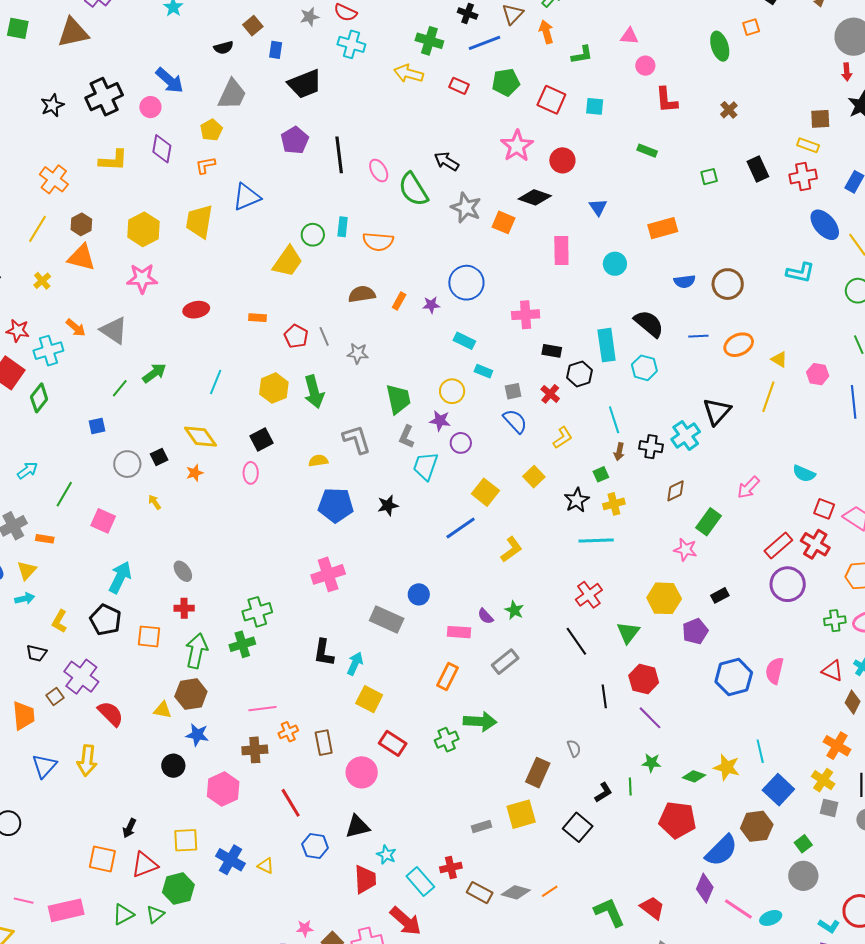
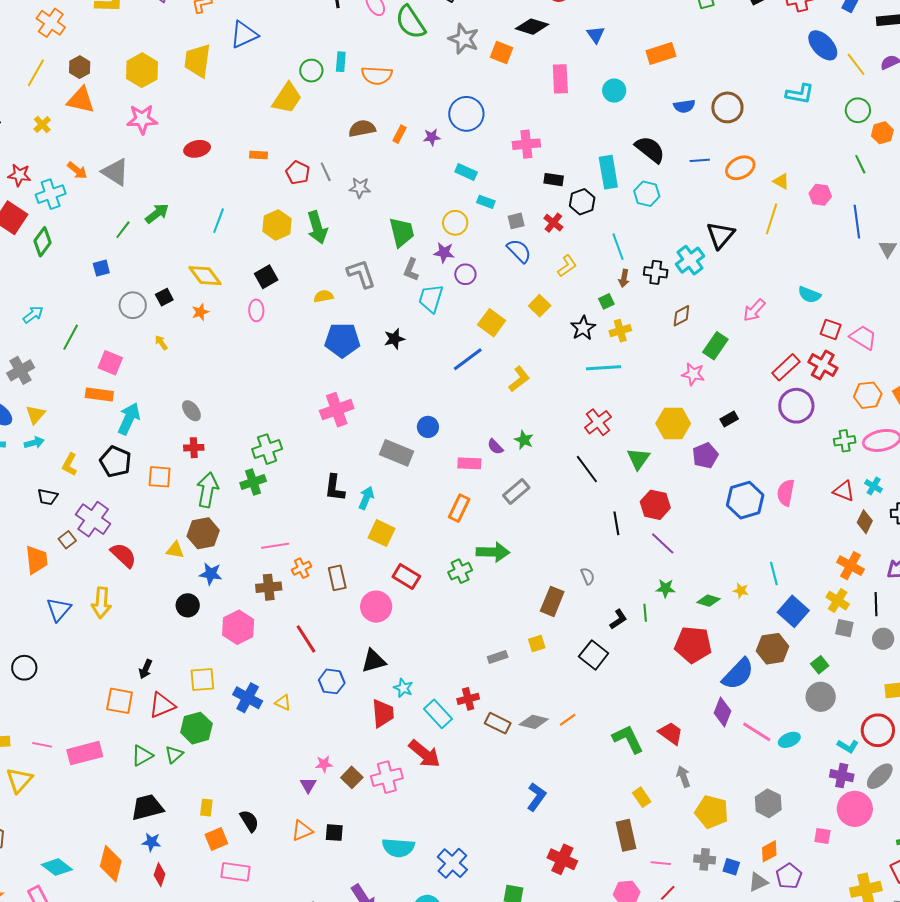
orange rectangle: (45, 539) -> (99, 394), moved, size x1.5
yellow star: (727, 767) -> (741, 591), size x0.6
yellow square: (521, 814) -> (537, 644), size x0.6

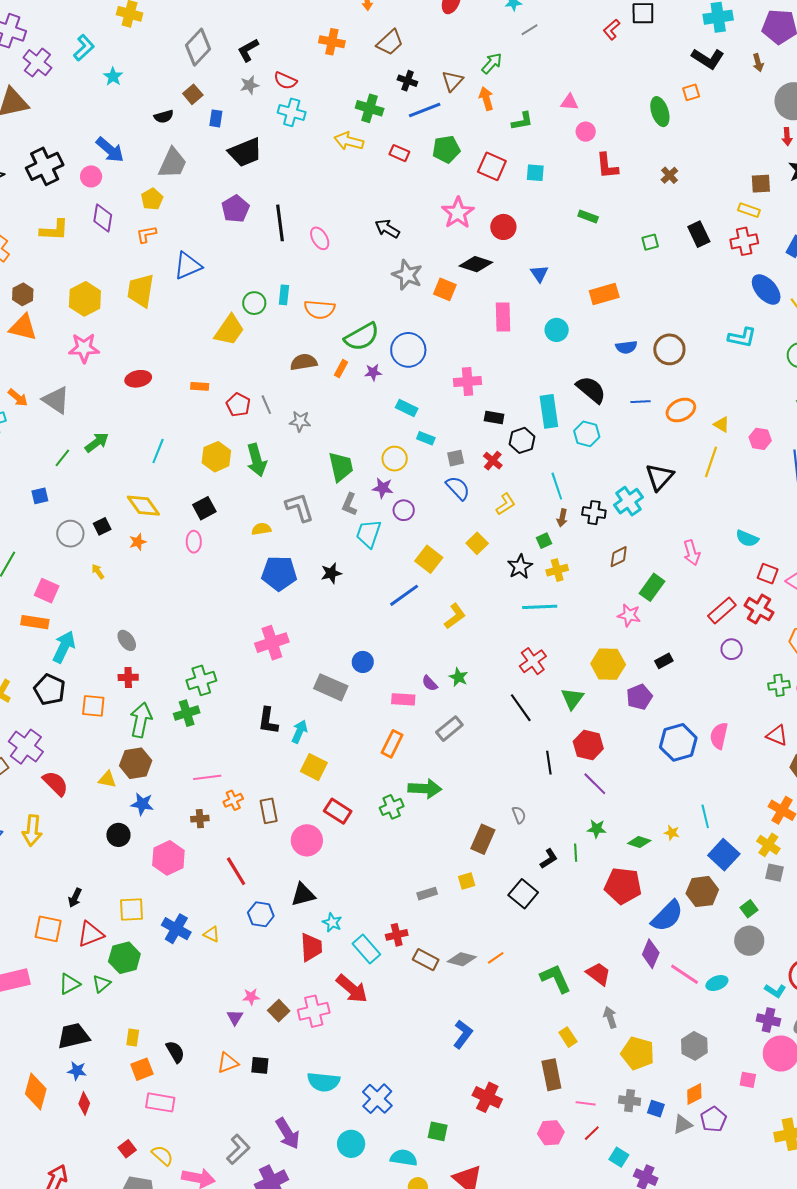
green semicircle: (410, 22) -> (362, 337), moved, turned -87
pink arrow: (754, 310) -> (692, 553), turned -60
purple circle: (796, 406) -> (732, 649), size x0.6
brown cross: (269, 587) -> (200, 819), size x0.7

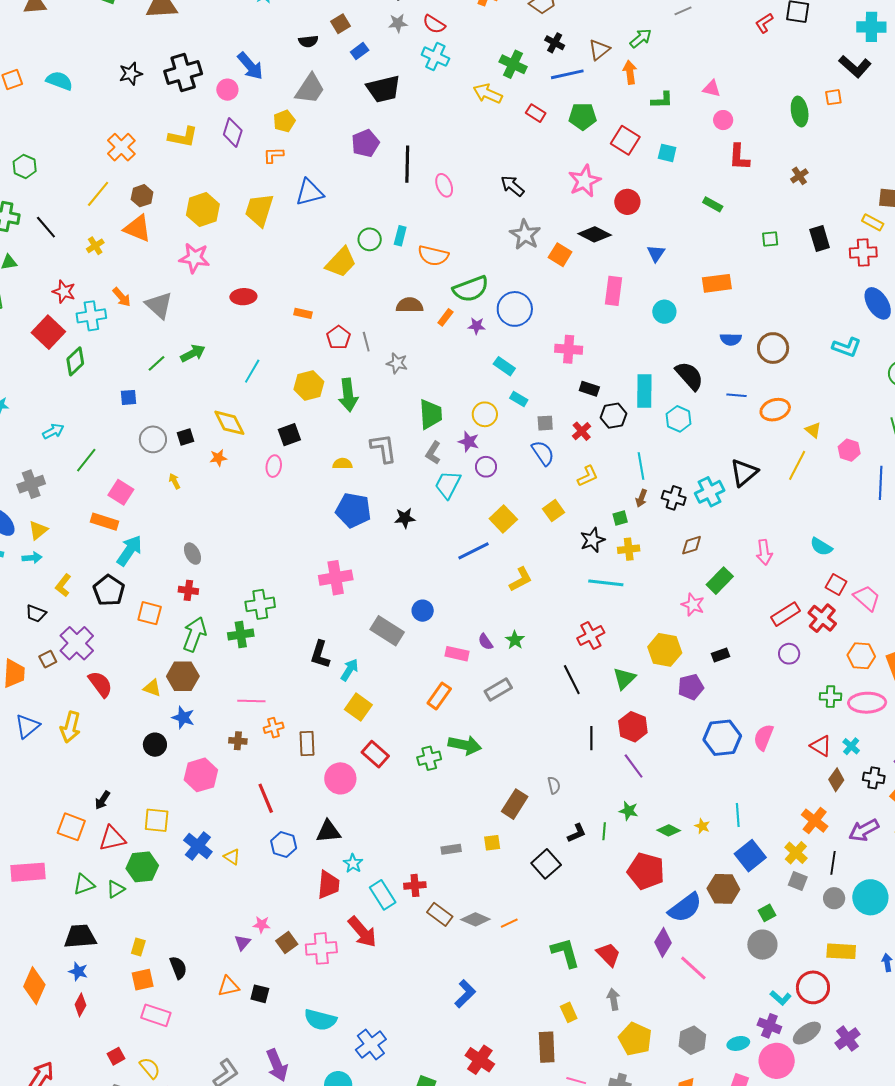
blue rectangle: (216, 118) -> (360, 51), turned 36
cyan ellipse: (717, 983) -> (738, 1043), moved

